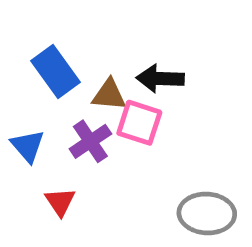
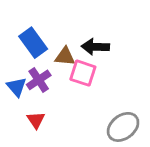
purple cross: (90, 141) -> (39, 80), moved
gray ellipse: (207, 213) -> (123, 127), turned -40

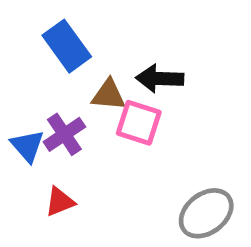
blue rectangle: (33, 43) -> (67, 46), moved
red triangle: (36, 120) -> (60, 202), turned 42

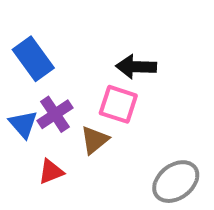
blue rectangle: (67, 46) -> (33, 59), moved
brown triangle: (109, 95) -> (95, 140), moved, turned -44

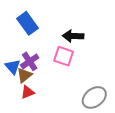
blue rectangle: (33, 59) -> (28, 23), moved
brown triangle: (95, 140) -> (24, 75), moved

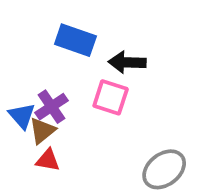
blue rectangle: (28, 23) -> (75, 40), moved, turned -35
red triangle: (28, 92) -> (48, 160), turned 32

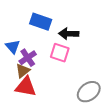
blue triangle: (22, 116) -> (13, 47), moved
red triangle: (48, 160) -> (26, 87), size x1.6

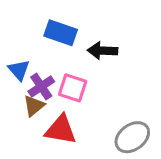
pink square: (60, 53) -> (73, 88), moved
red triangle: (26, 87) -> (61, 130), moved

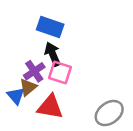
black arrow: (102, 51) -> (53, 54), moved, turned 65
blue triangle: (19, 70) -> (16, 96), moved

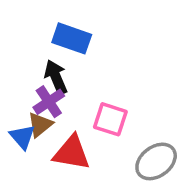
black arrow: (53, 54) -> (56, 77), moved
pink square: (60, 72) -> (110, 119), moved

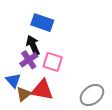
pink square: (110, 119) -> (53, 62), moved
brown triangle: (40, 125) -> (24, 94), moved

